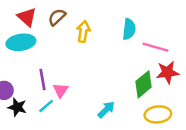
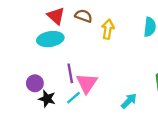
brown semicircle: (57, 17) -> (83, 16), turned 63
pink triangle: (61, 90) -> (87, 83), size x1.5

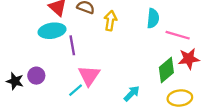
purple line: (70, 73) -> (72, 45), moved
black star: (47, 99) -> (15, 81), moved

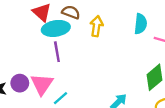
cyan ellipse: (52, 31) -> (56, 28), moved
pink triangle: (89, 76) -> (42, 84), moved

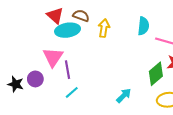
purple line: (57, 52) -> (68, 70), moved
pink triangle: (42, 84) -> (53, 57), moved

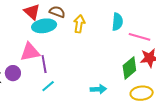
pink triangle: (53, 57) -> (30, 52), turned 45
cyan arrow: (124, 96) -> (98, 89), turned 42

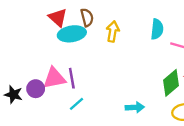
brown semicircle: (57, 12) -> (87, 17), turned 56
pink triangle: (30, 52) -> (54, 78), moved

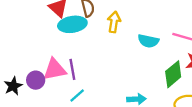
cyan semicircle: (157, 29) -> (148, 41), moved, turned 96
black star: (13, 95) -> (13, 86), turned 30

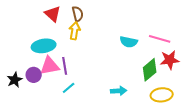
yellow arrow: (114, 22) -> (75, 31), moved
cyan ellipse: (72, 24) -> (44, 46), moved

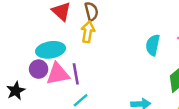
cyan semicircle: (129, 42) -> (153, 45), turned 90
purple circle: (34, 75) -> (39, 69), moved

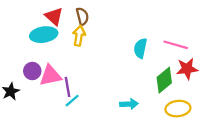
cyan ellipse: (51, 50) -> (44, 35), moved
purple line: (76, 74) -> (68, 87), moved

